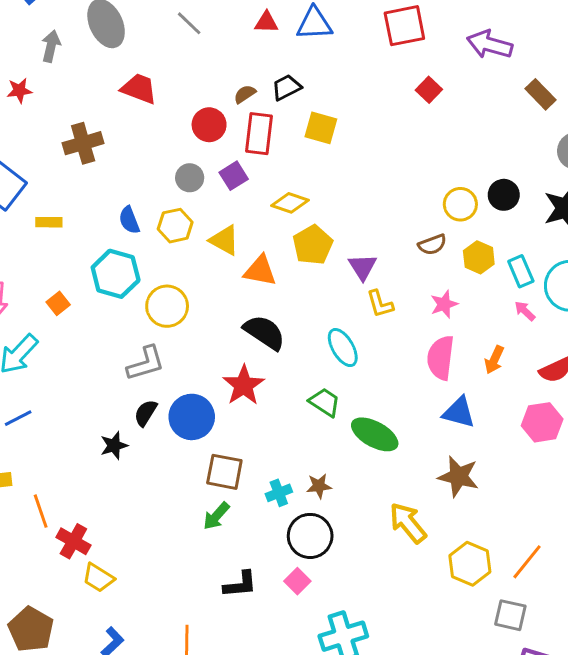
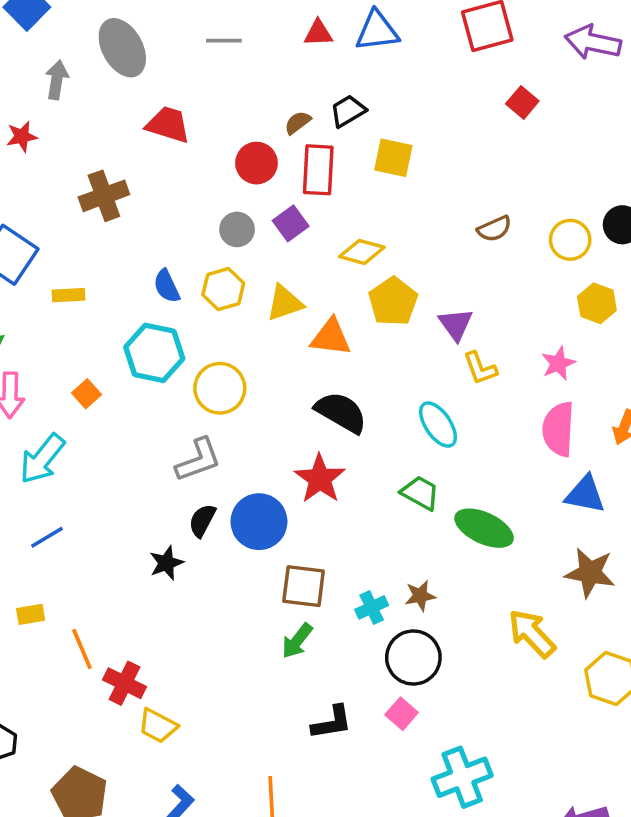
gray line: (189, 23) -> (224, 41), turned -40
yellow triangle: (224, 240) -> (285, 303), turned -44
brown semicircle: (432, 245) -> (494, 229), moved

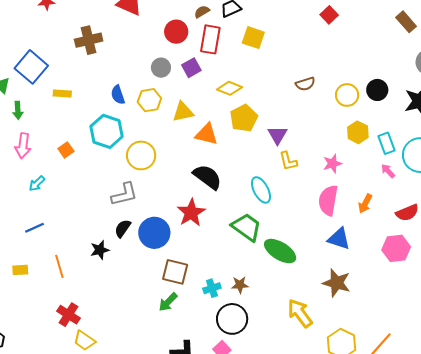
cyan arrow: (42, 459) -> (37, 184), size x0.6
green trapezoid: (420, 493) -> (247, 227), size x1.4
orange line: (82, 649) -> (59, 266), moved

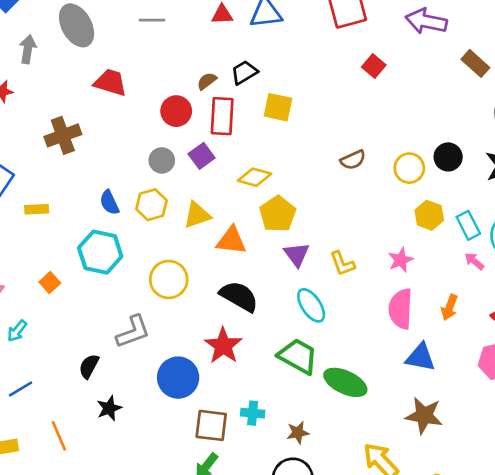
purple triangle: (277, 135) -> (297, 255), moved
yellow circle: (141, 155) -> (169, 279), moved
black semicircle: (123, 228) -> (89, 366), moved
cyan cross: (212, 288) -> (253, 413), moved, turned 30

